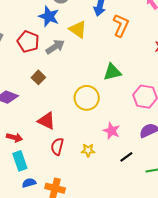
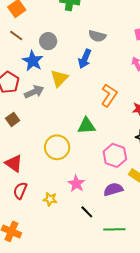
orange L-shape: (121, 25) -> (109, 95), moved
yellow triangle: (78, 29) -> (59, 78), turned 30
black line: (126, 157) -> (87, 212), turned 72

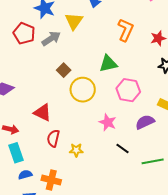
brown square: (13, 119) -> (64, 70), moved
pink hexagon: (115, 155) -> (128, 90), moved
yellow star: (50, 199) -> (76, 150), moved

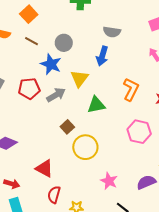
red pentagon: (24, 33) -> (29, 89), turned -30
green triangle: (108, 64) -> (96, 105), moved
pink hexagon: (128, 90) -> (139, 132), moved

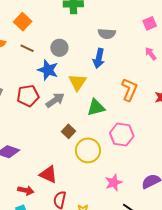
pink hexagon: (139, 132) -> (122, 135), moved
pink star: (109, 181) -> (114, 183), turned 30
red arrow: (12, 184) -> (26, 190), moved

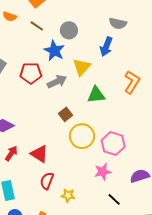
pink hexagon: (122, 135) -> (113, 144), moved
red arrow: (26, 190) -> (11, 153), moved, turned -77

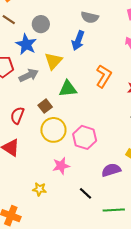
brown square: (66, 114) -> (45, 106), moved
pink star: (103, 172) -> (61, 166), moved
red semicircle: (47, 181) -> (17, 115), moved

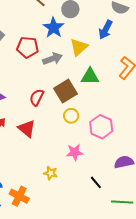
brown square: (45, 106) -> (65, 91), size x1.6
yellow circle: (53, 130) -> (71, 116), size x0.6

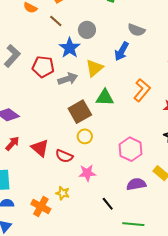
red semicircle: (37, 97) -> (64, 156), moved, turned -96
pink hexagon: (101, 127) -> (131, 149), moved
orange cross: (19, 196) -> (41, 207), moved

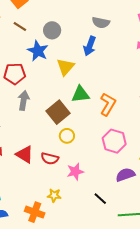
gray arrow: (68, 79) -> (24, 100), moved, turned -54
orange L-shape: (142, 90) -> (108, 104), moved

